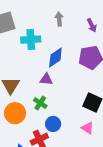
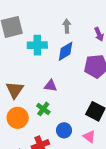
blue diamond: (55, 58) -> (66, 51), moved
blue circle: (53, 124) -> (64, 130), moved

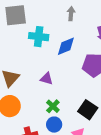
gray arrow: (67, 26) -> (71, 14), moved
green cross: (43, 109) -> (53, 106), moved

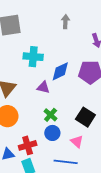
cyan cross: (39, 37) -> (33, 57), moved
blue diamond: (66, 46) -> (60, 71), moved

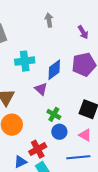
purple triangle: (43, 87) -> (41, 89), turned 40

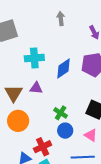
purple triangle: (41, 89) -> (36, 88), moved, turned -40

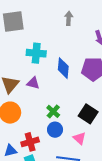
blue diamond: (63, 68) -> (63, 68), turned -60

